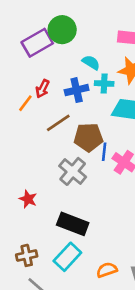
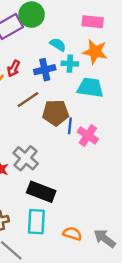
gray cross: (73, 171) -> (26, 158), moved
cyan rectangle: (67, 257) -> (36, 222), turned -40
orange semicircle: (107, 270) -> (72, 234), turned 36

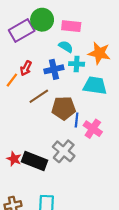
pink rectangle: (93, 22) -> (71, 26), moved
gray cross: (26, 158) -> (64, 151), moved
black rectangle: (41, 192) -> (35, 161), moved

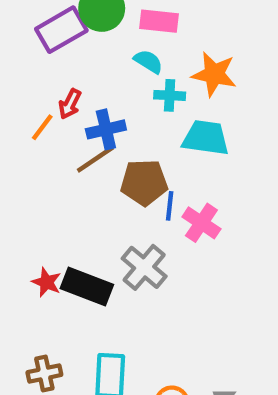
blue cross: (54, 69) -> (106, 129), moved

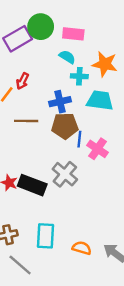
blue cross: (106, 129) -> (60, 102), moved
brown line: (95, 159) -> (26, 121), moved, turned 35

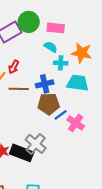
brown line: (26, 121) -> (19, 89), moved
blue line: (79, 139) -> (61, 115), turned 48
gray cross: (65, 174) -> (36, 144), moved

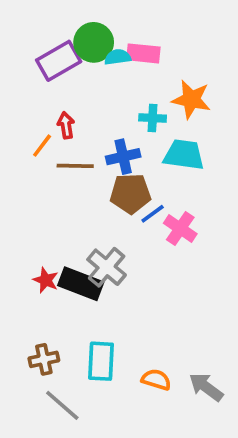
cyan semicircle: (51, 47) -> (118, 57), moved, turned -40
red arrow: (14, 67) -> (66, 125), turned 144

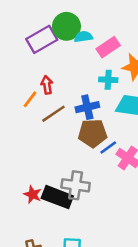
pink rectangle: (143, 53) -> (108, 47), moved, turned -40
brown line: (75, 166) -> (53, 114), turned -35
gray cross: (107, 267) -> (76, 185), turned -32

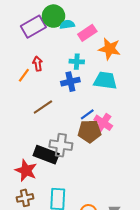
cyan cross: (108, 80) -> (77, 62), moved
brown line: (53, 114) -> (43, 107), moved
brown pentagon: (93, 133) -> (89, 131), moved
red star: (33, 194) -> (26, 170), moved, size x1.5

